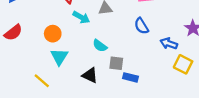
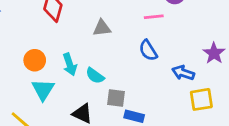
cyan arrow: (81, 17) -> (70, 64), moved, turned 42
yellow square: (183, 64) -> (201, 99), turned -36

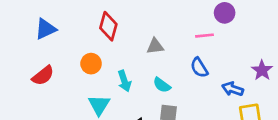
orange circle: (35, 60) -> (91, 64), moved
cyan semicircle: (95, 76) -> (162, 85), moved

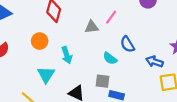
pink line: (205, 36) -> (111, 17), moved, turned -48
cyan semicircle: (162, 85) -> (110, 58), moved

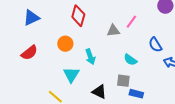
blue semicircle: (127, 44) -> (155, 45), moved

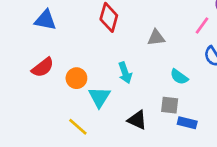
blue triangle: (31, 18) -> (45, 20), turned 36
pink line: (131, 22) -> (202, 25), moved
orange circle: (65, 44) -> (76, 78), moved

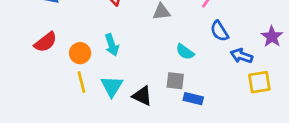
cyan arrow: (125, 73) -> (112, 45), moved
cyan triangle: (99, 97) -> (112, 86), moved
yellow line: (78, 127) -> (81, 82), moved, turned 35

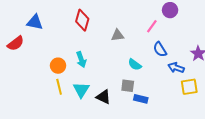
red semicircle: (46, 42) -> (16, 43), moved

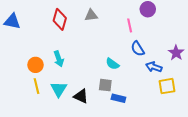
pink line: (152, 26) -> (130, 25), turned -48
gray triangle: (118, 35) -> (91, 15), moved

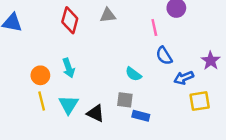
blue arrow: (154, 67) -> (184, 78), turned -42

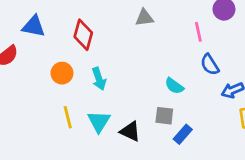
red diamond: (70, 20) -> (83, 35), moved
orange circle: (40, 75) -> (62, 73), moved
blue rectangle: (141, 116) -> (183, 134), turned -63

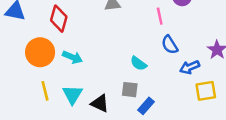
orange circle: (62, 73) -> (40, 52), size x1.5
cyan arrow: (99, 79) -> (72, 57), turned -48

